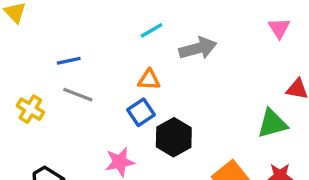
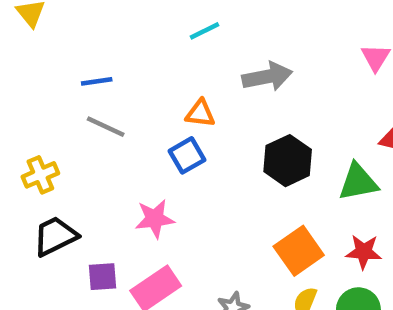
cyan line: (152, 30) -> (205, 31), moved
yellow cross: (30, 109) -> (40, 175), moved, turned 32
black hexagon: (174, 137) -> (288, 161), moved

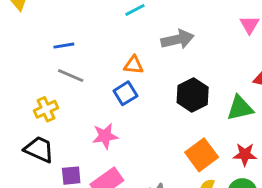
yellow cross: (40, 175) -> (46, 109), moved
black trapezoid: (55, 236) -> (39, 149), turned 52

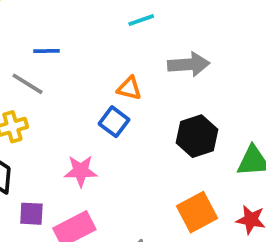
gray line: (71, 76) -> (28, 84), moved
blue square: (125, 93) -> (114, 122), turned -30

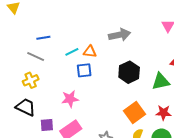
cyan line: (141, 20) -> (72, 52), moved
blue square: (114, 122) -> (84, 70), turned -35

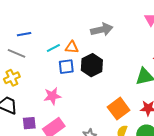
black hexagon: (129, 72) -> (92, 65), moved

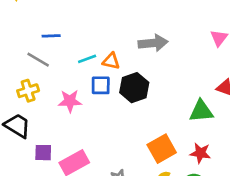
pink star: (52, 96) -> (70, 101), moved

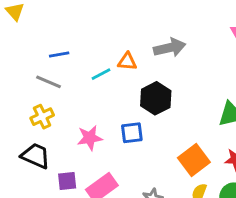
orange triangle: (111, 61) -> (127, 61), moved
blue square: (101, 85) -> (132, 133), moved
pink star: (70, 101) -> (90, 138), moved

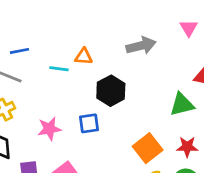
gray arrow: (170, 48) -> (141, 46), moved
cyan line: (101, 74) -> (59, 69), turned 36

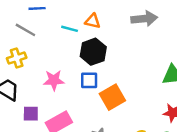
black hexagon: (111, 91) -> (93, 52), moved
orange square: (148, 148) -> (112, 97), moved

